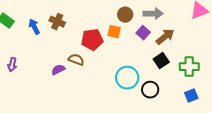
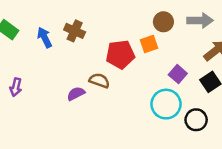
orange square: (114, 32) -> (149, 44), turned -32
purple square: (143, 33) -> (178, 74), moved

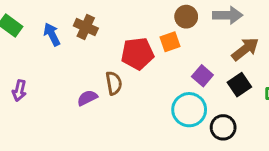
brown semicircle: (99, 81) -> (114, 83), turned 60

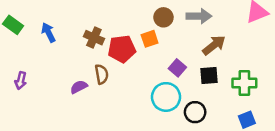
brown cross: (86, 27) -> (94, 38), moved
black square: (239, 85) -> (209, 75), turned 30

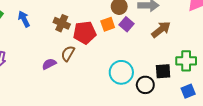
purple square: (177, 68) -> (126, 24), moved
brown semicircle: (102, 74) -> (68, 54), turned -140
black square: (209, 75) -> (163, 71), moved

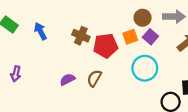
brown semicircle: (68, 54) -> (94, 78), moved
cyan circle: (121, 72) -> (145, 68), moved

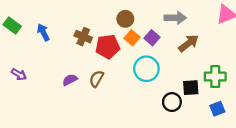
brown circle: (143, 18) -> (125, 19), moved
orange square: (130, 37) -> (132, 38), turned -32
purple arrow: (16, 74) -> (19, 74), turned -72

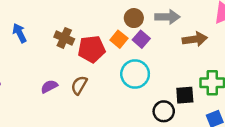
brown circle: (125, 19) -> (134, 18), moved
brown arrow: (189, 43) -> (195, 39), moved, turned 30

